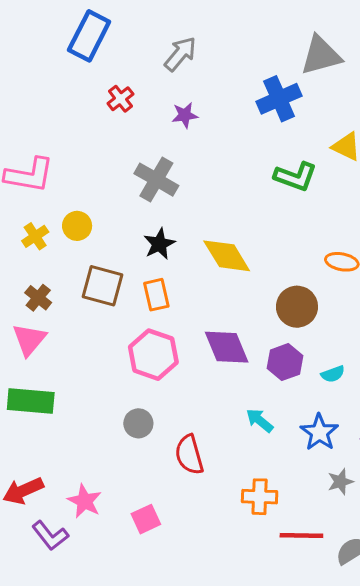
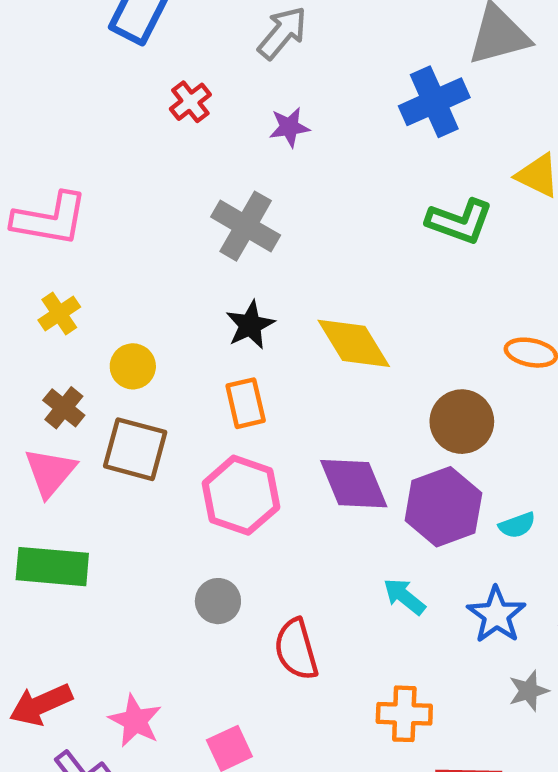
yellow circle: (77, 226) -> (133, 366), moved
brown square: (102, 286) -> (135, 449), moved
purple hexagon: (285, 362) -> (443, 507), size x1.4

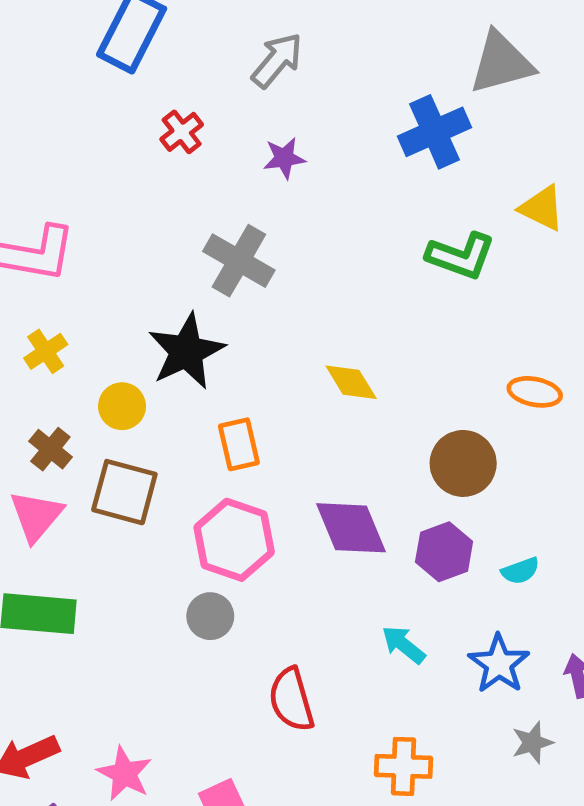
black star: (250, 325) -> (186, 351), moved, size x1.5
yellow diamond: (354, 343) -> (351, 382), size x0.7
purple hexagon: (443, 507) -> (444, 552), size x0.7
gray circle: (218, 601) -> (210, 616), moved

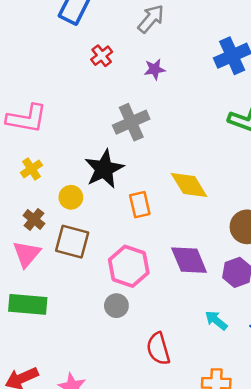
gray cross: (239, 261) -> (131, 122), turned 36
yellow diamond: (351, 382) -> (189, 185), size x1.4
orange rectangle: (239, 444) -> (140, 205), moved

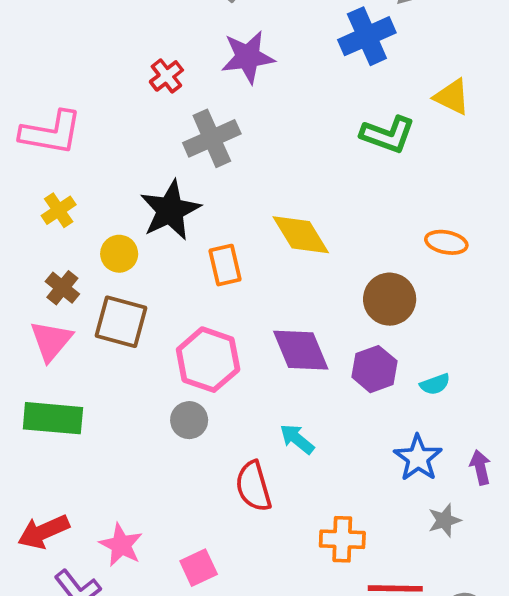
red cross: (102, 56) -> (166, 76), moved
purple star: (155, 69) -> (248, 57), size x1.6
cyan arrow: (216, 320) -> (297, 439), moved

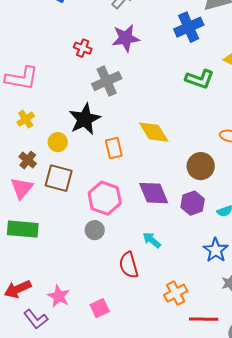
red cross: (166, 76) -> (83, 48), turned -30
orange cross: (342, 539) -> (176, 293), turned -30

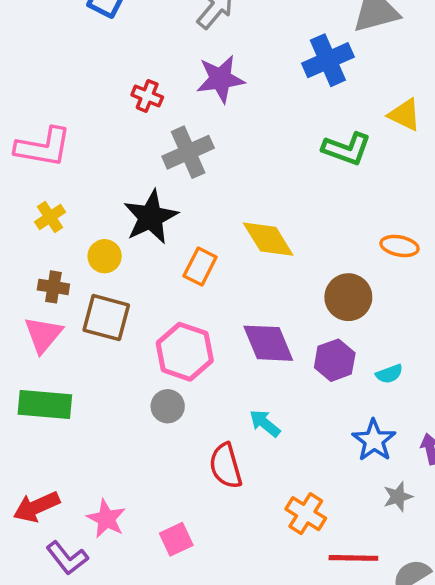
orange rectangle: (114, 148) -> (200, 266), turned 40
brown cross: (28, 160) -> (53, 287), turned -30
orange cross: (176, 293) -> (306, 514), turned -30

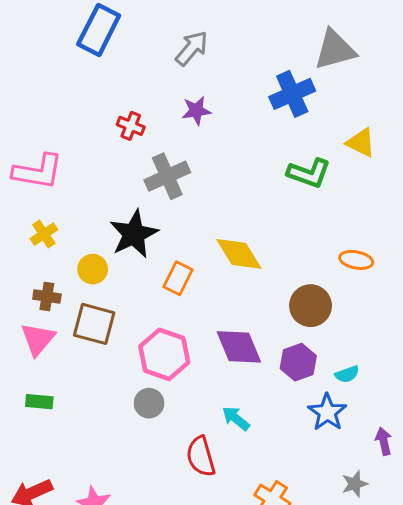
purple star: (221, 79) -> (196, 111), size x0.7
green rectangle: (45, 405) -> (39, 402), size x0.6
blue star: (374, 440) -> (327, 412), moved

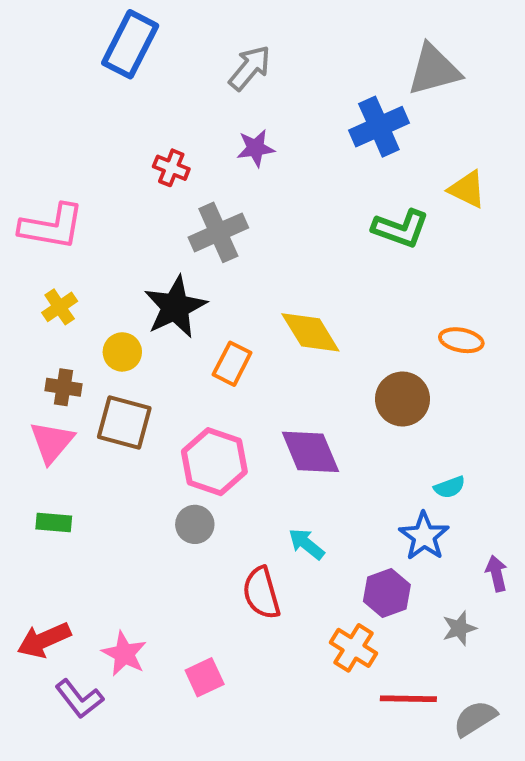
purple hexagon: (298, 362) -> (387, 593), moved

